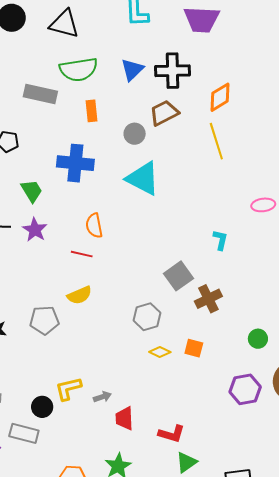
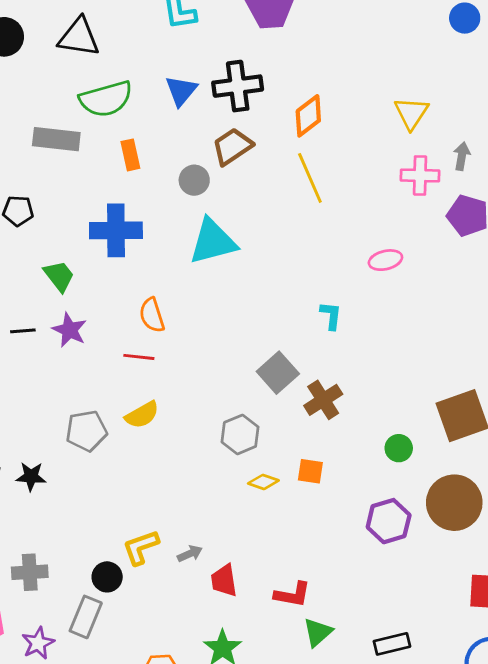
cyan triangle: (143, 178) -> (213, 242), turned -36
gray pentagon: (44, 320) -> (86, 431), moved
gray rectangle: (24, 433) -> (86, 617), turned -76

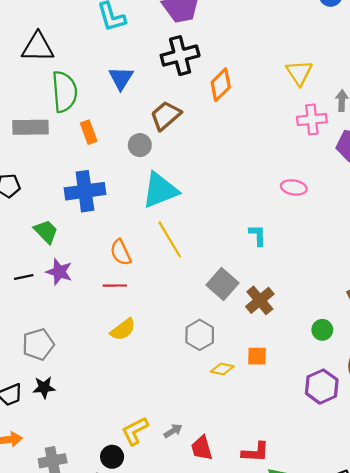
black cross: (238, 86) -> (180, 56), moved
green semicircle: (106, 99) -> (64, 92), turned -72
yellow line: (310, 178) -> (170, 239), moved
pink ellipse: (385, 260) -> (294, 187), turned 30
gray pentagon: (86, 431) -> (38, 344), moved

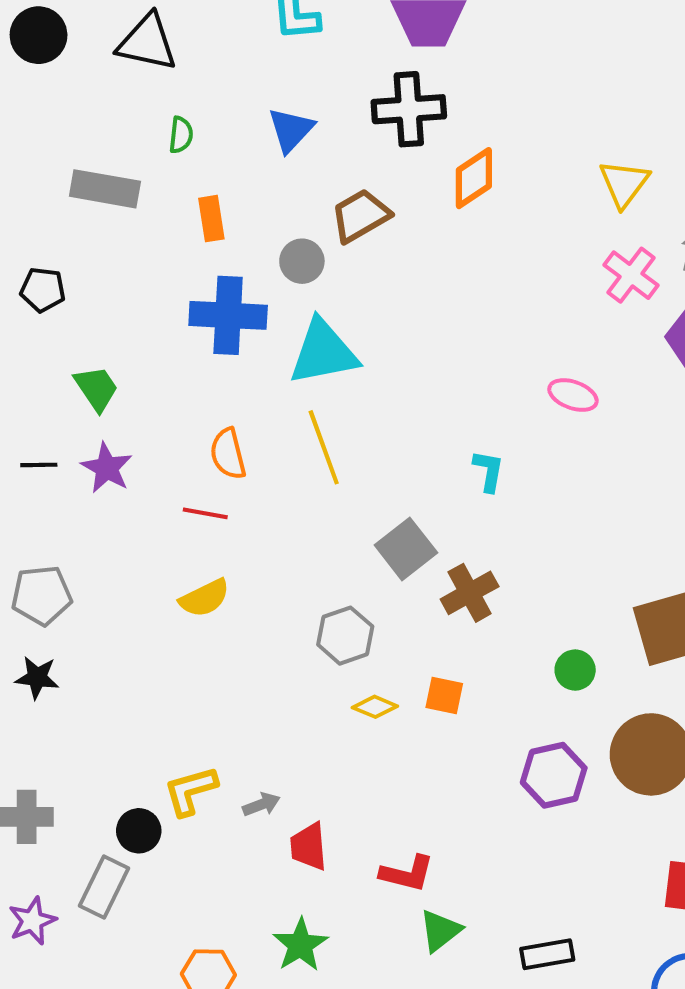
green semicircle: (64, 92) -> (181, 135), size x0.5
pink cross: (312, 119) -> (631, 275), turned 32
blue cross: (85, 191) -> (228, 315), moved

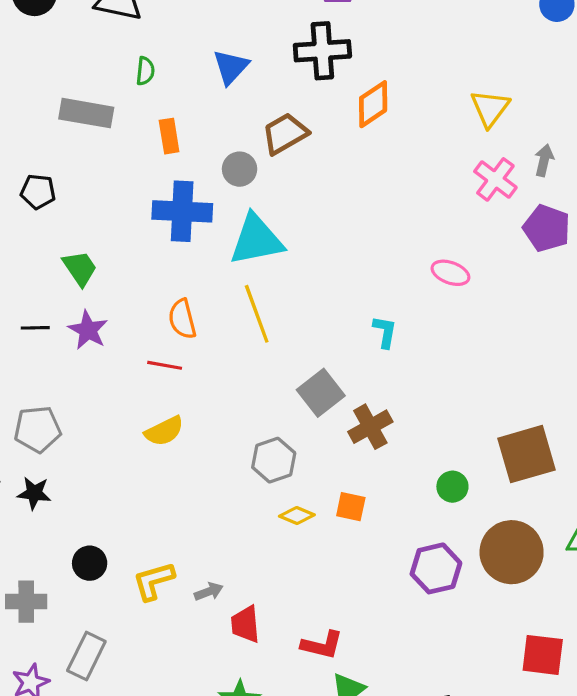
black circle: (139, 831) -> (90, 563), moved

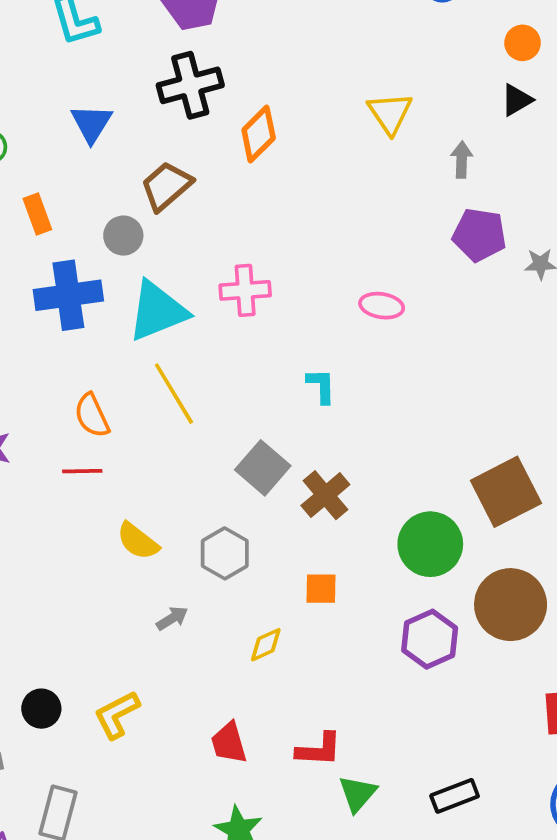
pink cross: (495, 179) -> (245, 290), moved, turned -30
yellow semicircle: (164, 431) -> (138, 541), moved, turned 75
green circle: (452, 487) -> (430, 544), size x1.8
yellow diamond: (297, 516) -> (266, 645), moved, turned -36
gray arrow: (209, 592) -> (172, 618), moved

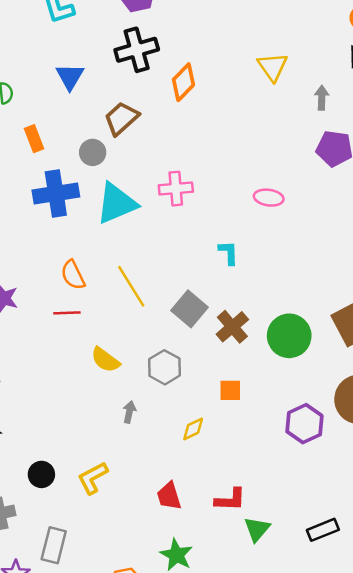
yellow line: (174, 394) -> (131, 286), moved
green circle: (430, 544) -> (289, 336), moved
gray arrow: (172, 618) -> (129, 412), turned -45

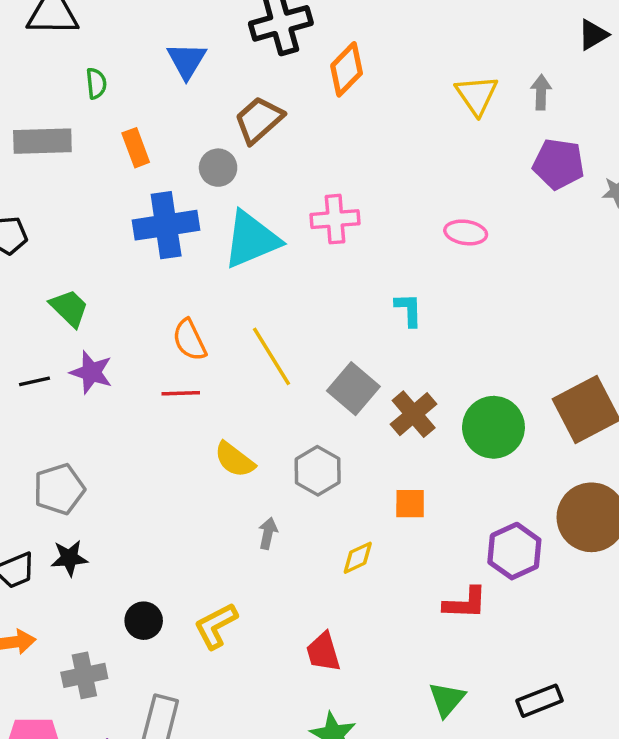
yellow triangle: (273, 67) -> (477, 95), moved
red L-shape: (230, 500) -> (465, 603), moved

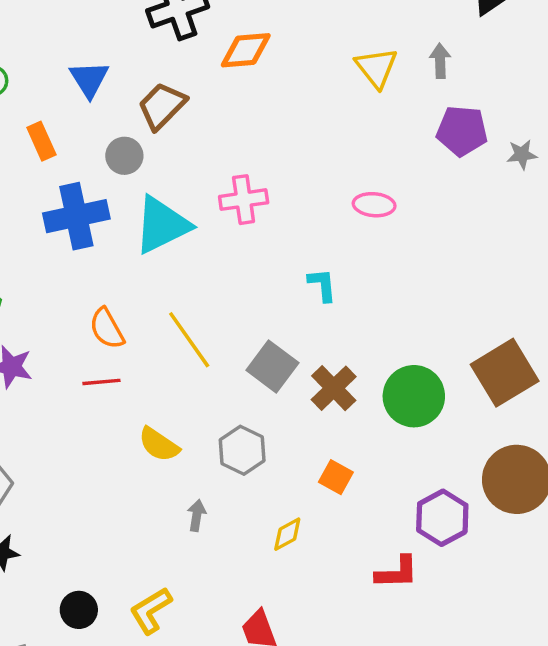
blue triangle: (187, 61) -> (89, 79), moved
orange diamond: (347, 69) -> (246, 50), turned 44
orange square: (410, 504) -> (336, 477), turned 32

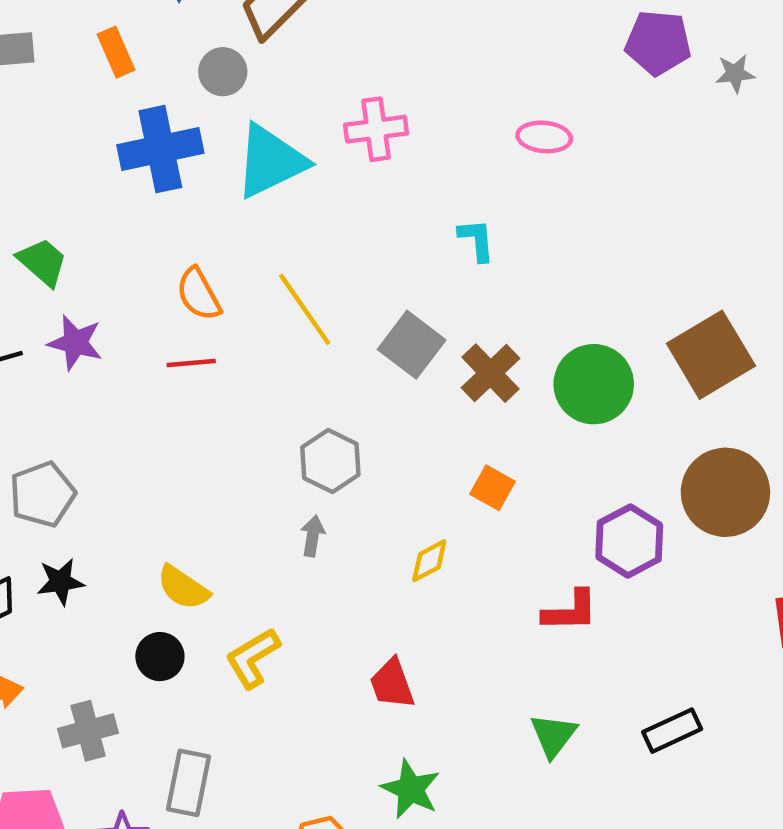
yellow semicircle: (159, 445) -> (183, 588), moved
gray hexagon: (242, 450) -> (330, 461), moved

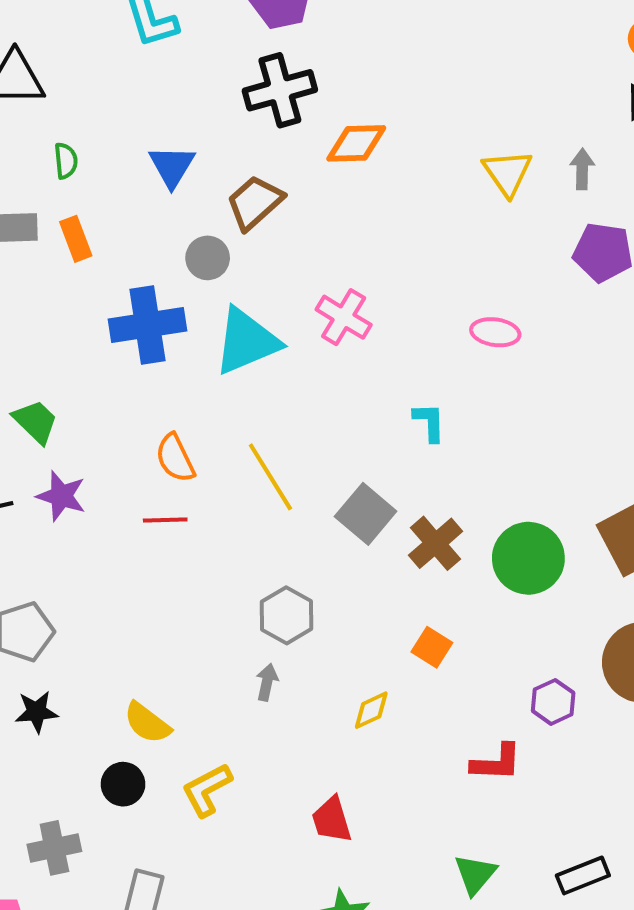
orange rectangle: (116, 52) -> (76, 239), moved
pink cross: (376, 129) -> (344, 317), turned 36
purple hexagon: (629, 541) -> (553, 702), size x0.7

